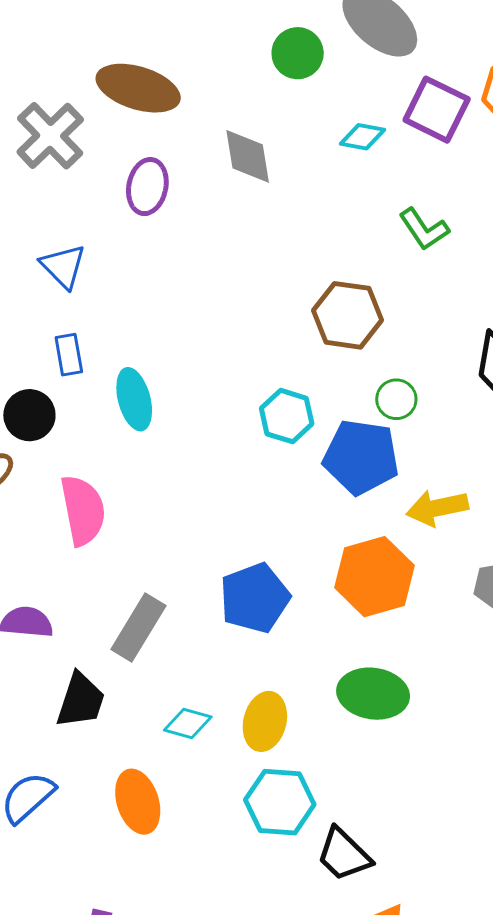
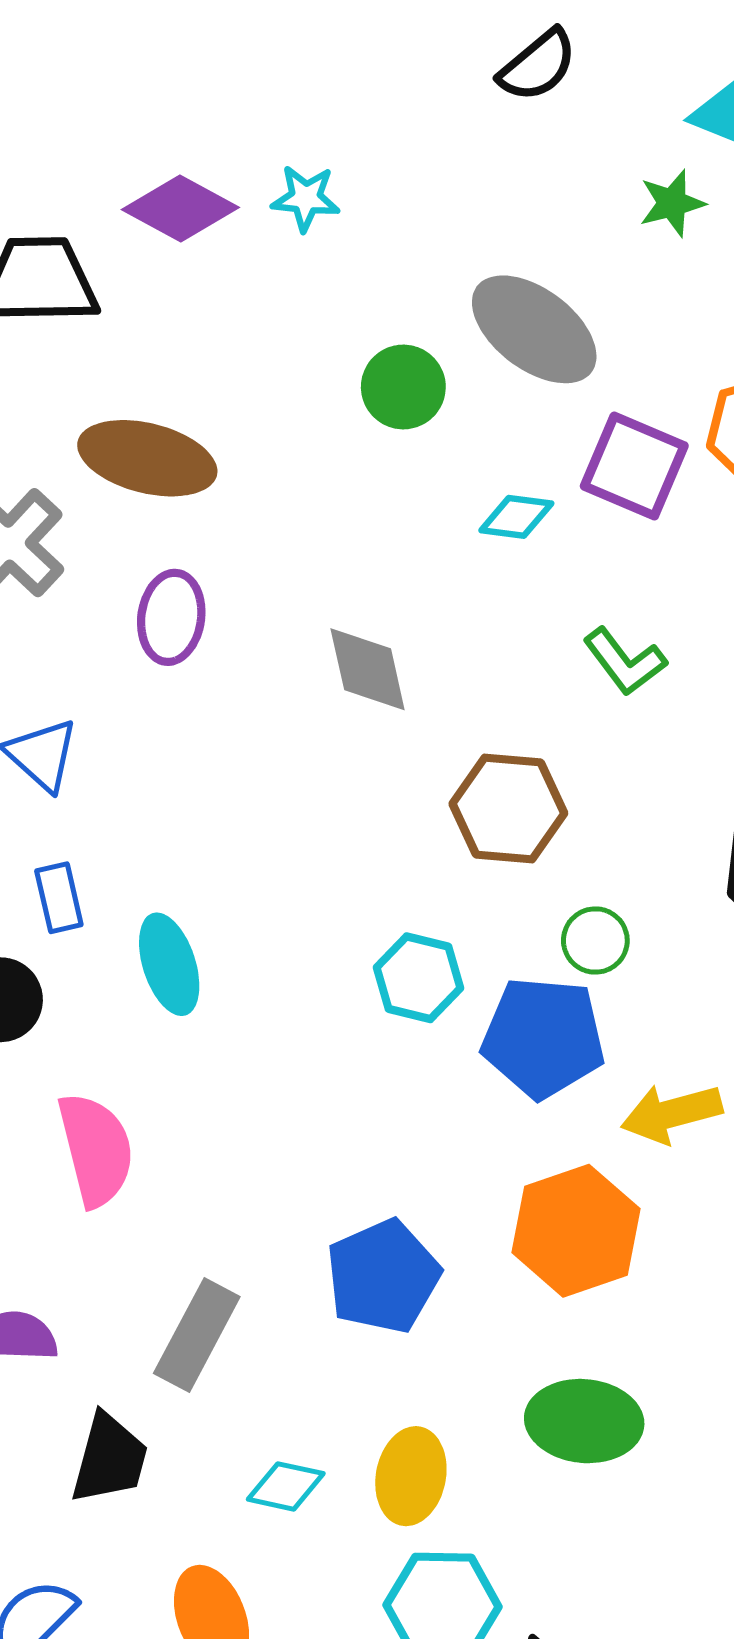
gray diamond: (248, 156) -> (368, 669), moved

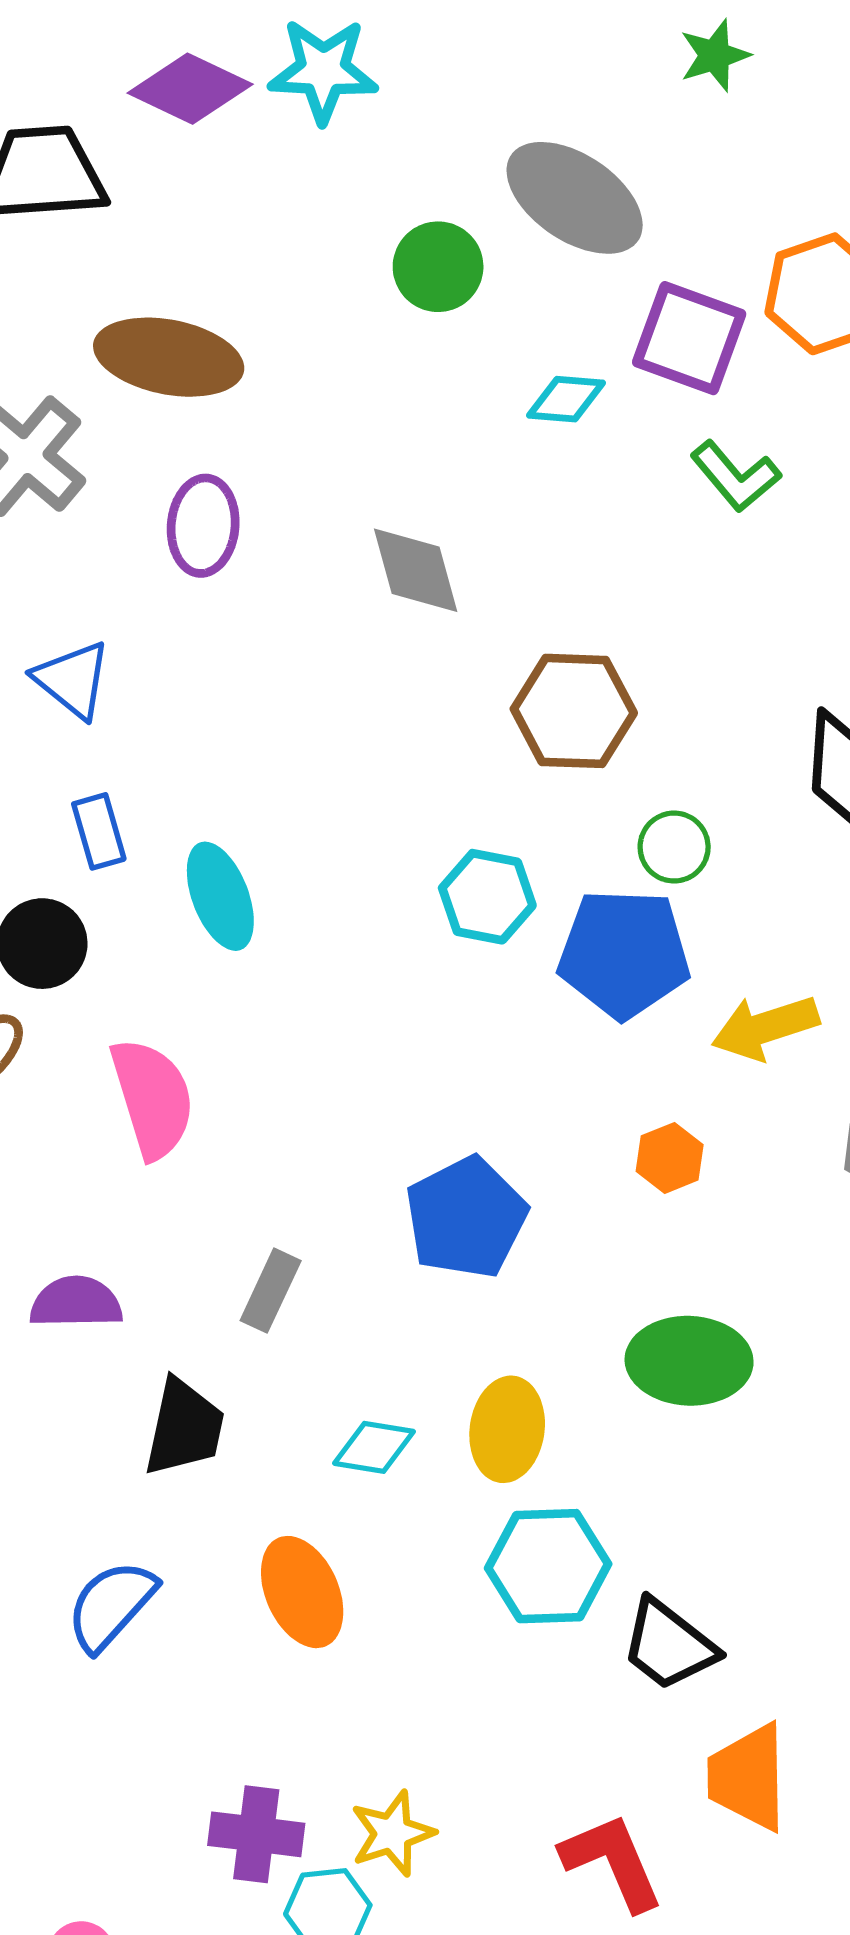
cyan star: (306, 198) -> (323, 71), size x1.5
green L-shape: (625, 662) -> (735, 476), moved
orange hexagon: (576, 1231) -> (670, 1158), size x0.5
gray rectangle: (197, 1335) -> (271, 1291), size x0.7

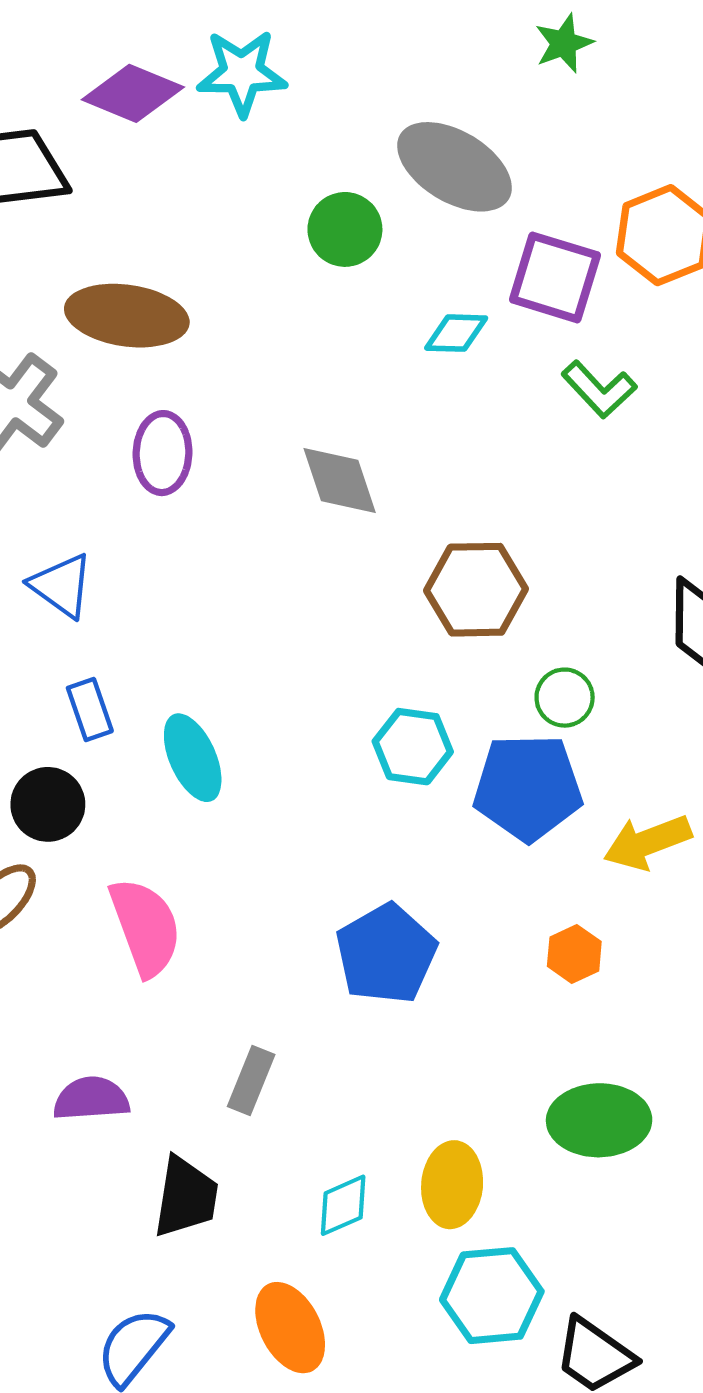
blue pentagon: (466, 1218) -> (386, 954), moved
cyan diamond: (374, 1447) -> (343, 1205), turned -30

